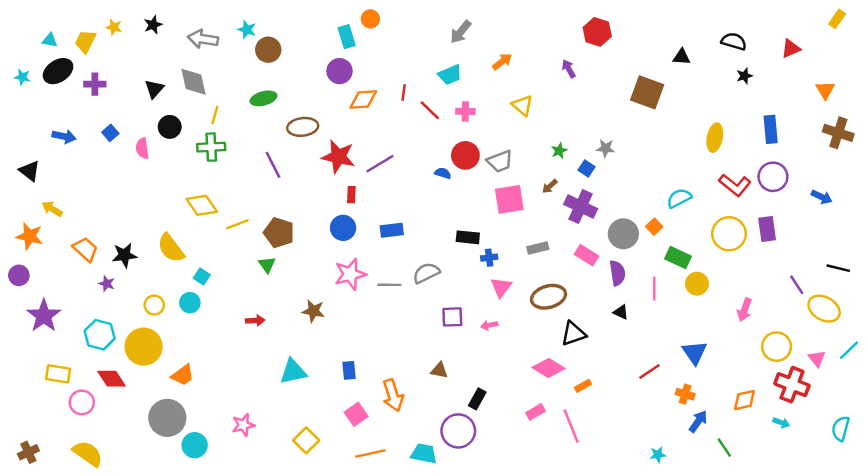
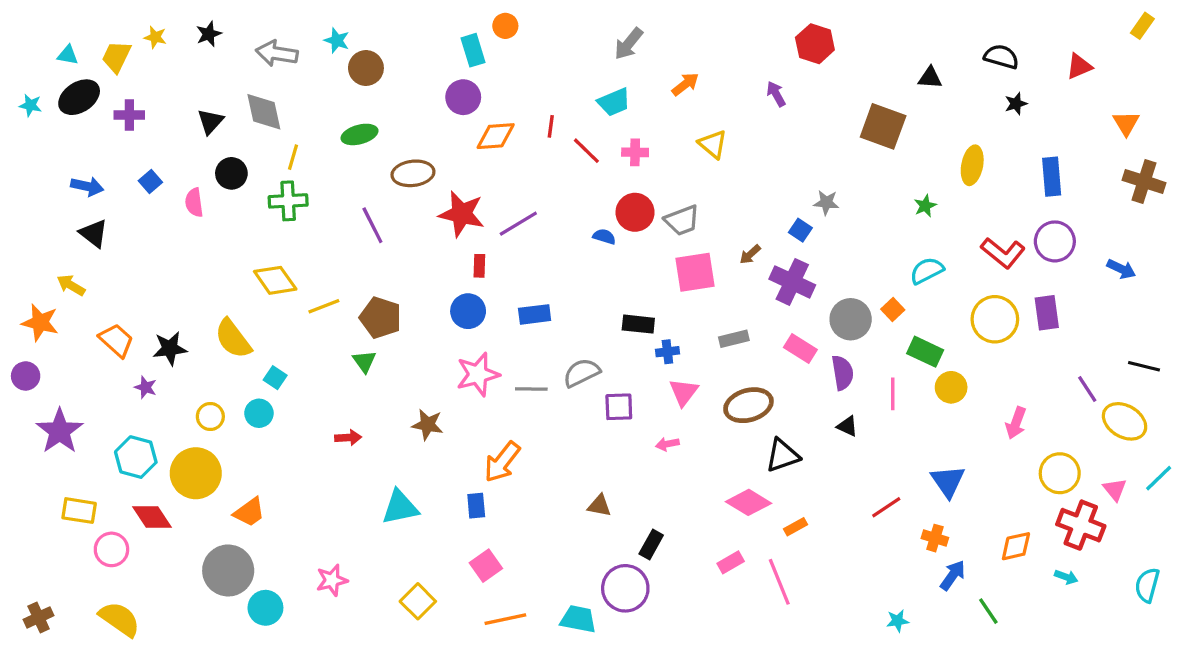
yellow ellipse: (715, 138) -> (972, 165), moved
green star: (559, 151) -> (925, 206), moved
black triangle: (30, 171) -> (94, 233), moved
purple square: (452, 317) -> (619, 407), moved
orange arrow: (393, 395) -> (502, 462), moved, turned 56

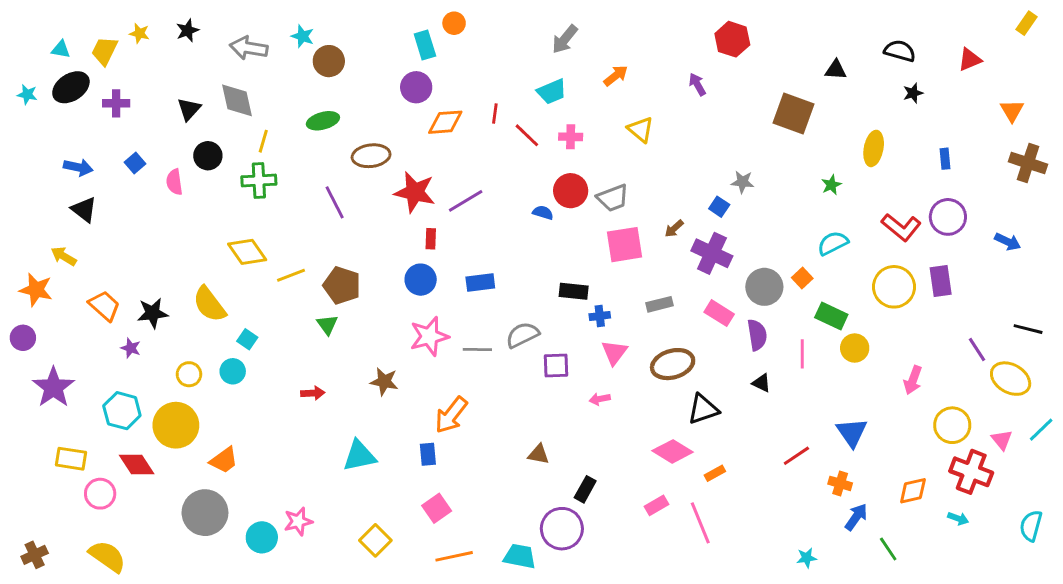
blue rectangle: (1052, 177) -> (945, 159), size x0.6
cyan circle: (265, 608) -> (262, 537), moved

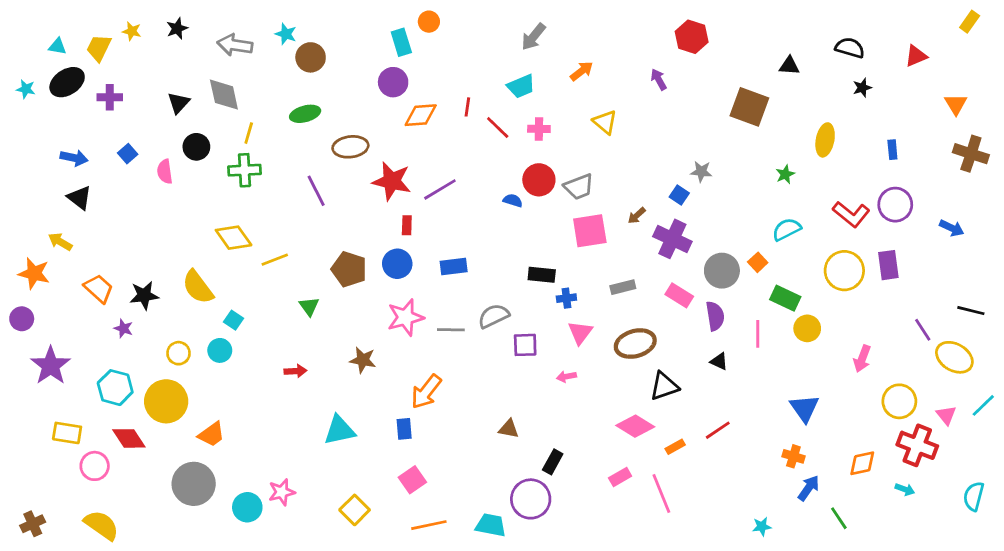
brown pentagon: (342, 285) -> (349, 269), moved
red line: (796, 456) -> (718, 430), moved

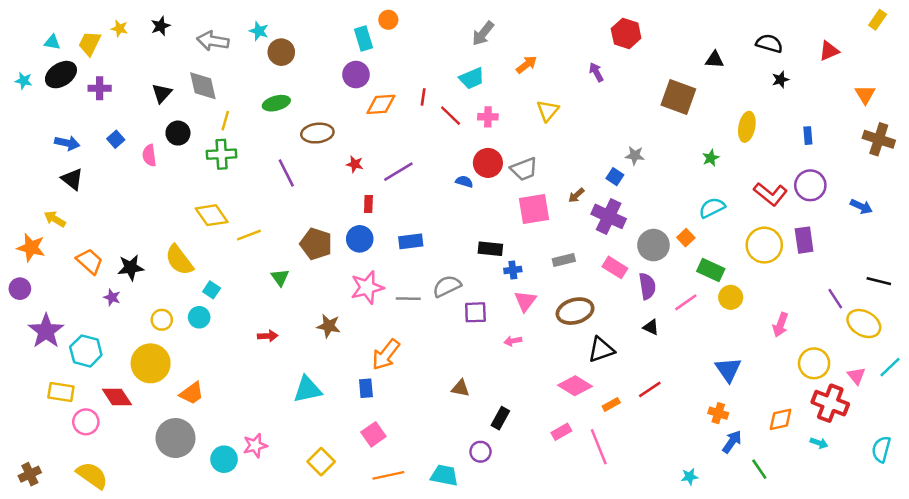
yellow triangle: (605, 122) -> (548, 111), turned 30
red star: (392, 181) -> (355, 164), size x0.5
pink line: (758, 334) -> (686, 302), turned 55
cyan hexagon: (115, 388) -> (86, 351), moved
purple circle: (531, 499) -> (480, 452), size x0.6

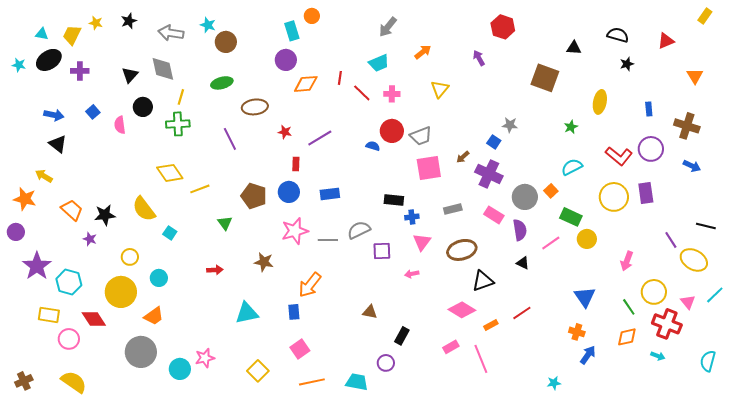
brown cross: (879, 139) -> (687, 126), moved
cyan circle: (199, 317) -> (159, 278), moved
green line: (759, 469) -> (629, 307), moved

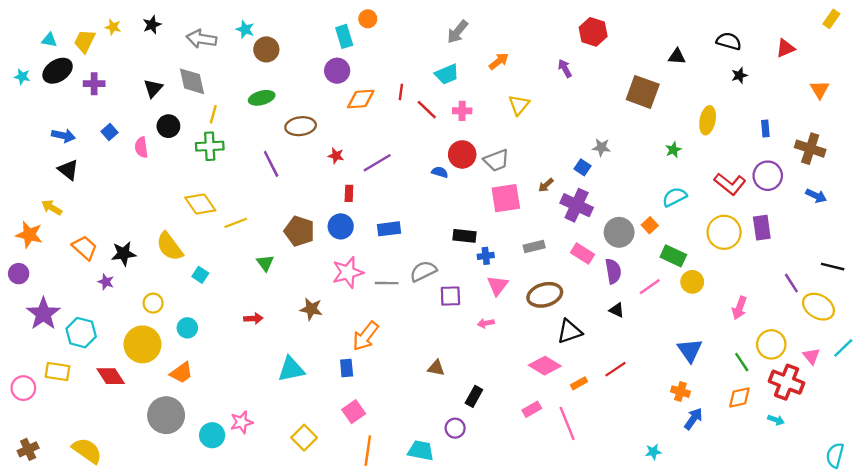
pink circle: (69, 339) -> (23, 388), moved
cyan semicircle: (708, 361) -> (835, 455), moved
orange line: (312, 382) -> (368, 451), turned -70

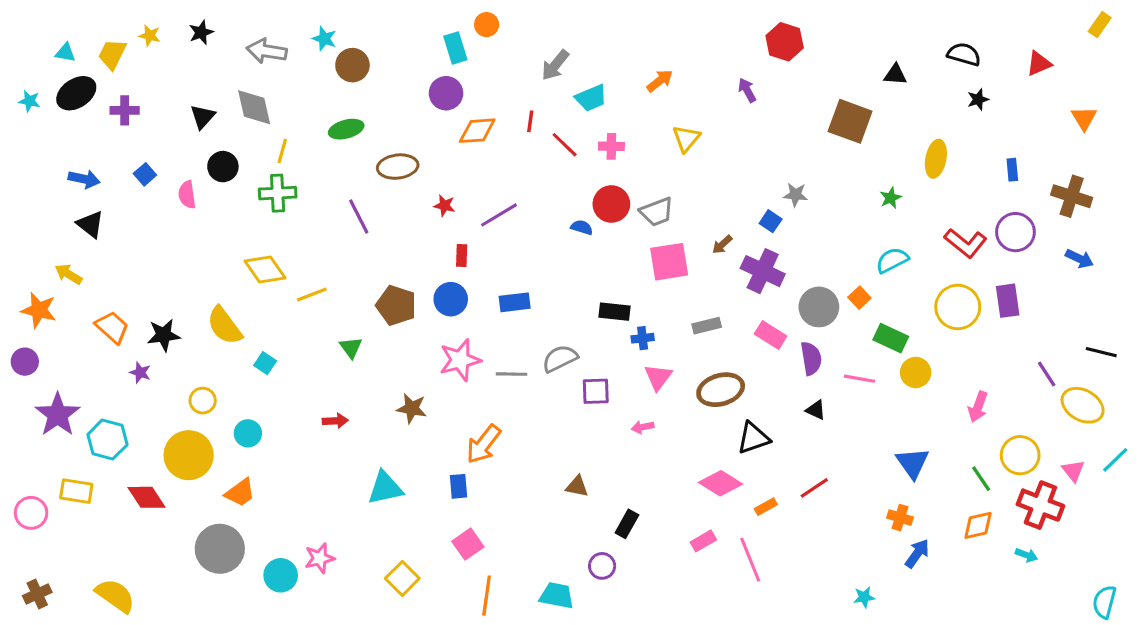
gray arrow: (457, 32) -> (555, 65), moved
pink line: (650, 287) -> (859, 379), turned 45

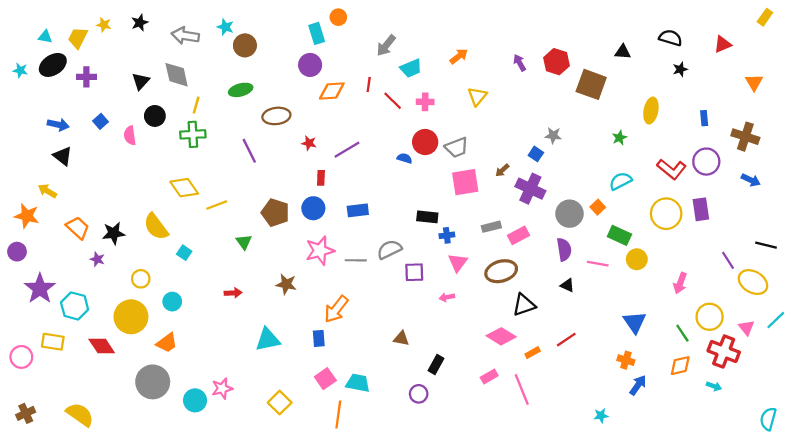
red hexagon: (785, 42) -> (556, 62), moved
pink rectangle: (771, 335) -> (518, 235), moved, turned -60
cyan trapezoid: (557, 596) -> (358, 383), moved

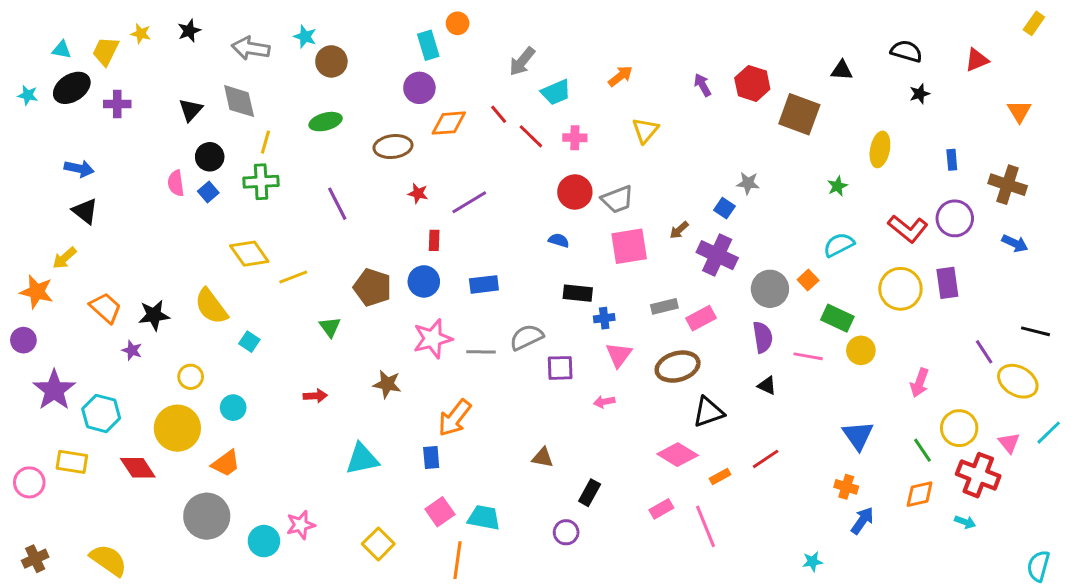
red line: (369, 84) -> (499, 114), turned -48
brown ellipse: (276, 116) -> (393, 147), moved
blue square: (101, 121) -> (208, 192), moved
blue semicircle: (405, 158) -> (559, 240), moved
yellow arrow: (47, 191) -> (64, 258), turned -72

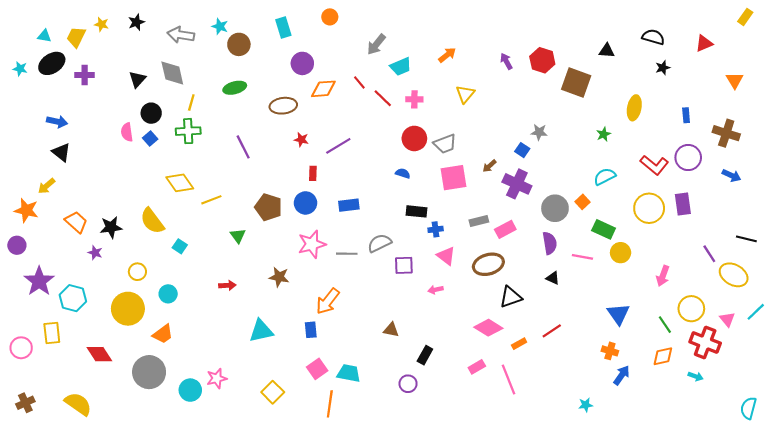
cyan rectangle: (428, 45) -> (283, 27), moved
pink triangle: (619, 355) -> (446, 256), turned -30
yellow rectangle: (72, 462) -> (52, 333), turned 75
red diamond: (138, 468) -> (99, 354), moved

